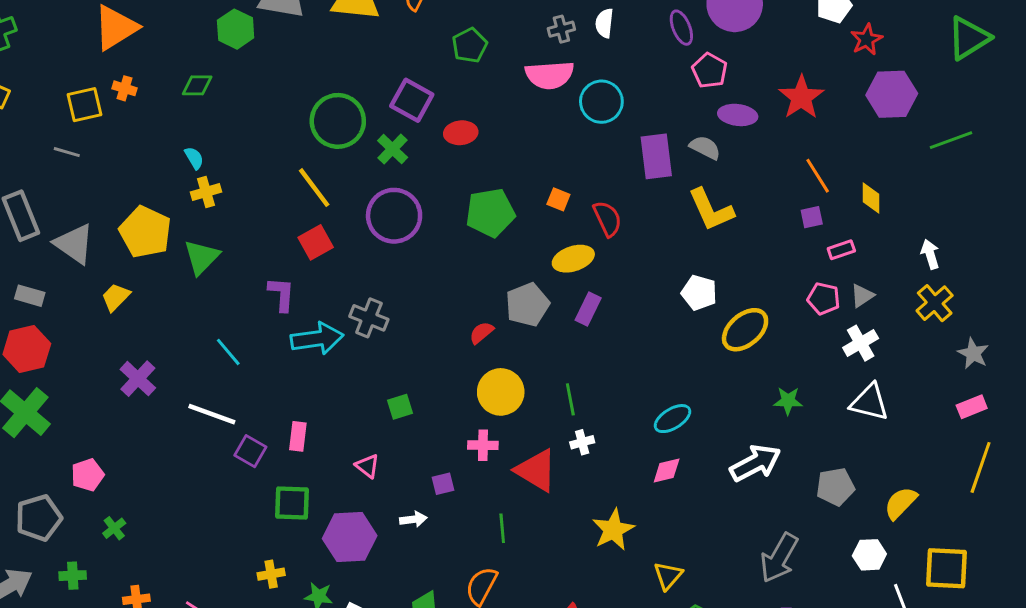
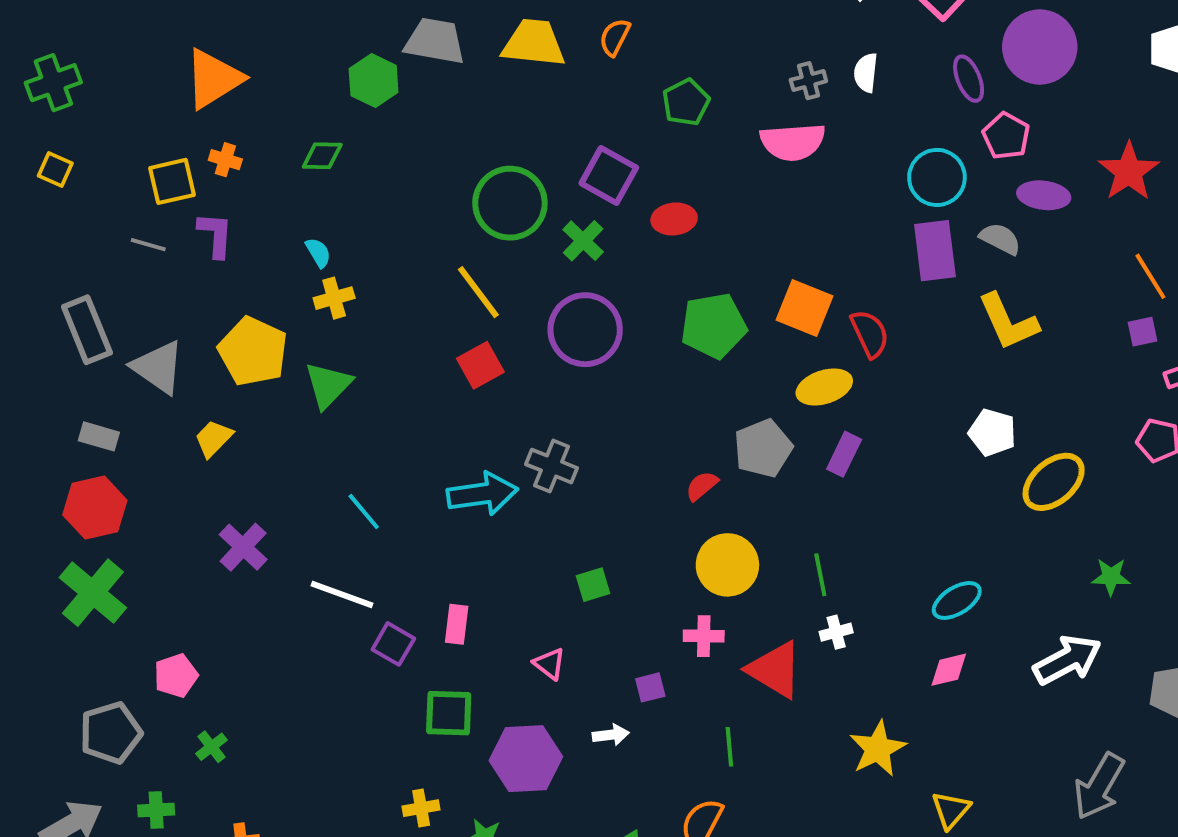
cyan circle: (601, 102) -> (937, 177), moved
orange square: (558, 199) -> (805, 308), size x1.8
purple L-shape: (282, 294) -> (215, 235), moved

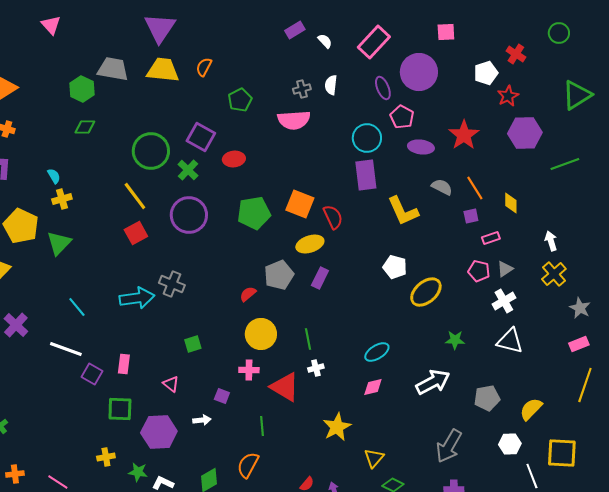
green diamond: (322, 156) -> (85, 127), moved
gray semicircle: (1000, 239) -> (442, 187), moved
purple square: (650, 687) -> (222, 396), turned 35

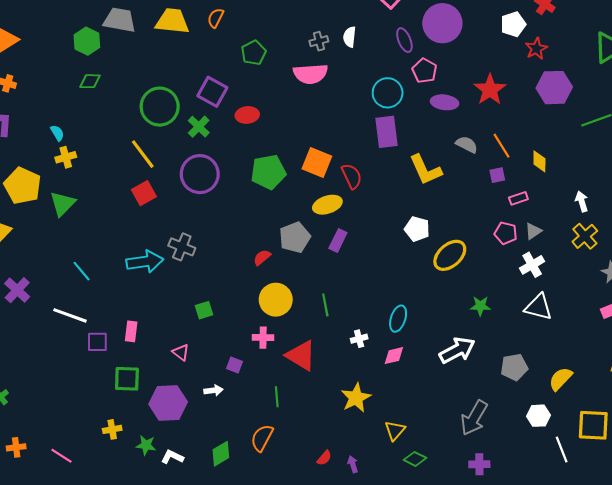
cyan ellipse: (377, 352) -> (398, 319), turned -40
white cross: (316, 368) -> (359, 339), moved
purple square: (92, 374) -> (97, 342), turned -30

